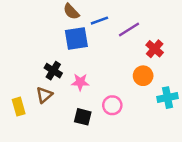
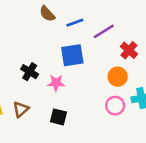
blue square: (76, 39) -> (72, 55), moved
brown triangle: (44, 95) -> (21, 109), moved
pink circle: (112, 105) -> (115, 106), moved

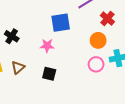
black cross: (30, 72) -> (12, 36), moved

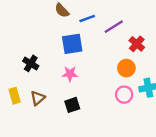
blue square: (61, 23) -> (72, 44), moved
black square: (49, 74) -> (72, 105), turned -32

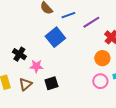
blue square: (72, 44) -> (55, 37), turned -30
pink star: (70, 74) -> (36, 66), moved
black square: (72, 105) -> (51, 83), moved

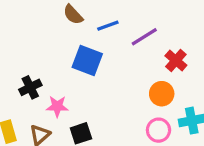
blue square: (55, 37) -> (87, 60), turned -30
black cross: (19, 54) -> (30, 87), turned 32

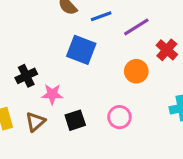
orange circle: (162, 94) -> (136, 71), moved
pink circle: (158, 130) -> (119, 117), moved

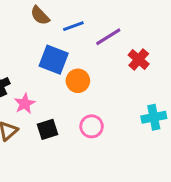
orange circle: (136, 71) -> (78, 81), moved
pink star: (52, 94) -> (25, 104), turned -30

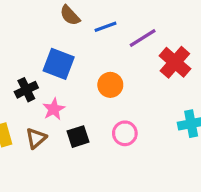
blue square: (54, 60) -> (59, 64), moved
red cross: (139, 60) -> (175, 62), size x1.4

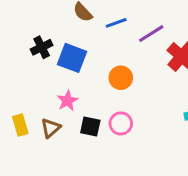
black cross: (26, 90) -> (42, 47), moved
pink circle: (125, 133) -> (121, 123), moved
black square: (78, 137) -> (90, 127), turned 30

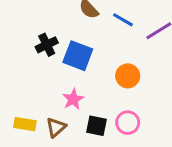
blue line: (116, 23) -> (123, 20), turned 50
yellow rectangle: (20, 125) -> (25, 124), turned -65

